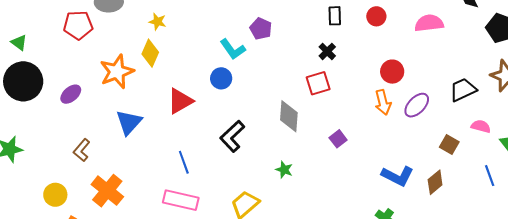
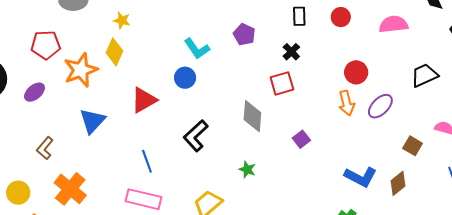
red pentagon: (78, 25) -> (46, 45), moved
purple pentagon: (261, 29) -> (244, 34), moved
black trapezoid: (463, 90) -> (424, 75), moved

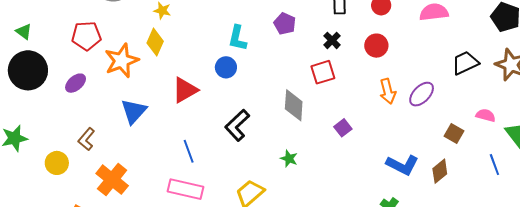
cyan L-shape: (197, 49) -> (238, 38), turned 48
red circle: (356, 72) -> (376, 46), moved
yellow circle: (18, 193) -> (57, 163), moved

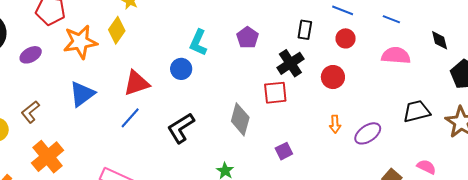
black cross: (332, 40) -> (290, 63), size x1.5
orange arrow: (388, 91) -> (335, 124), size x0.7
blue line: (189, 151) -> (130, 118), moved, turned 50

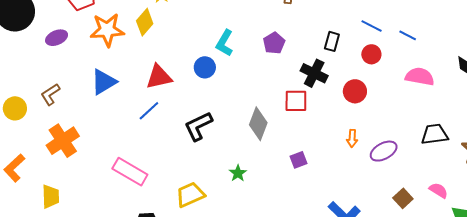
blue line: (391, 19) -> (408, 35), moved
black cross: (290, 63) -> (314, 73), turned -36

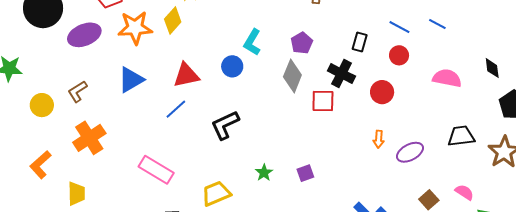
blue line: (408, 35) -> (437, 24), moved
purple ellipse: (57, 38) -> (84, 35), size x1.5
gray diamond: (258, 124) -> (292, 76), moved
purple square: (298, 160) -> (305, 173), moved

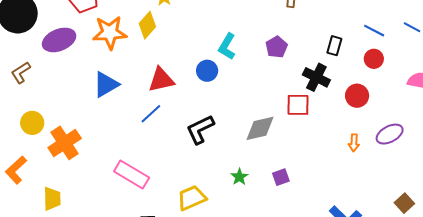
gray diamond: (292, 76) -> (260, 128), moved, turned 56
brown L-shape: (77, 91) -> (21, 73), moved
yellow circle: (42, 105) -> (32, 123), moved
purple ellipse: (410, 152) -> (390, 134), moved

